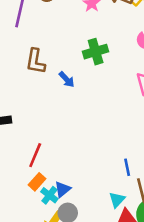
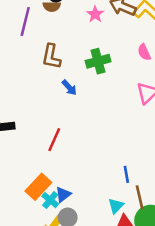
brown L-shape: (35, 61) -> (51, 57), moved
red line: (35, 155) -> (54, 140), moved
orange rectangle: (37, 182) -> (38, 187), size x1.5

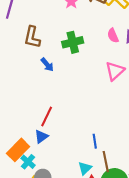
red line: (54, 140) -> (47, 116), moved
blue triangle: (63, 194) -> (41, 136), moved

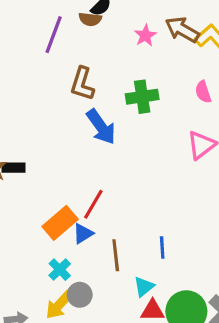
blue arrow: (47, 65) -> (101, 127), size x1.6
orange rectangle: (18, 150) -> (60, 223), moved
brown line: (106, 162) -> (116, 255), moved

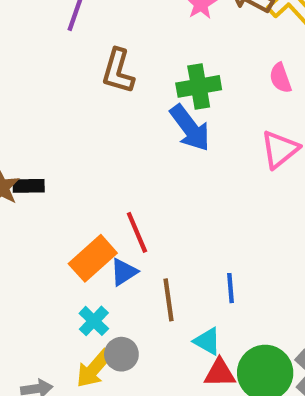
blue arrow: (101, 127) -> (190, 128), moved
red line: (93, 204) -> (137, 232), turned -52
cyan triangle: (144, 287) -> (207, 341), turned -50

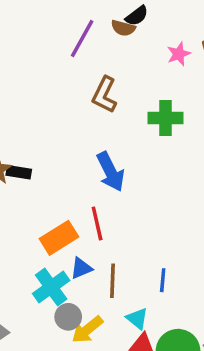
blue arrow: (190, 128) -> (110, 172), moved
blue triangle: (124, 272) -> (81, 268), moved
cyan cross: (94, 321) -> (51, 287), size x1.5
yellow arrow: (94, 369) -> (87, 330), moved

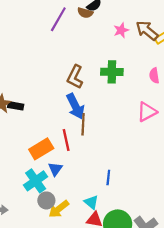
brown L-shape: (104, 95) -> (75, 77), moved
blue triangle: (81, 268) -> (55, 169), turned -32
brown line: (112, 281) -> (83, 124), moved

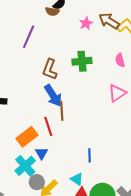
purple line: (58, 19) -> (29, 37), moved

